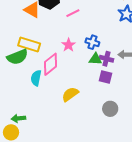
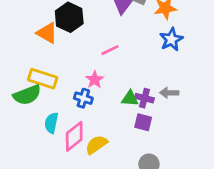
pink line: (73, 13) -> (110, 50), moved
blue cross: (92, 42) -> (83, 98), moved
pink diamond: (51, 64) -> (74, 136), moved

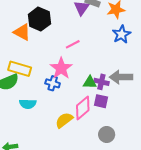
pink star: (95, 80) -> (61, 68), size x1.5
gray arrow: (169, 93) -> (121, 77), size x1.5
cyan semicircle: (51, 123) -> (28, 104), turned -98
pink diamond: (74, 136) -> (83, 108), moved

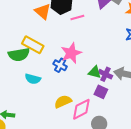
pink line: (73, 44) -> (77, 18), moved
pink diamond: (83, 108) -> (81, 109), moved

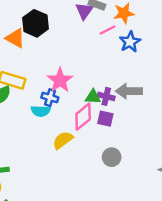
pink line: (77, 18) -> (108, 30), moved
cyan semicircle: (33, 79) -> (41, 111), moved
pink diamond: (81, 109) -> (83, 117), moved

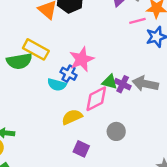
purple square: (105, 119) -> (81, 149), moved
gray circle: (112, 157) -> (116, 131), moved

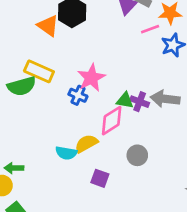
cyan semicircle: (57, 85) -> (66, 153), moved

